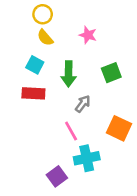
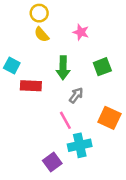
cyan square: (35, 65) -> (12, 65), moved

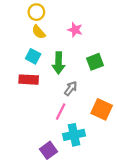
cyan square: (12, 65) -> (33, 56), moved
pink line: (65, 120) -> (61, 112), turned 56

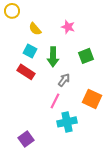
yellow circle: (36, 12) -> (12, 11), moved
red rectangle: (29, 80) -> (26, 72), turned 30
purple square: (49, 150) -> (26, 139), moved

